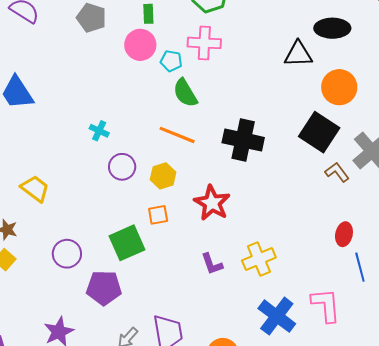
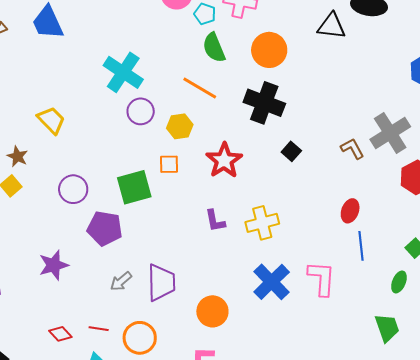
orange circle: (339, 87) -> (269, 50), moved
cyan cross: (99, 131) -> (123, 72), size x2.0
black square: (319, 132) -> (291, 151), moved, size x0.5

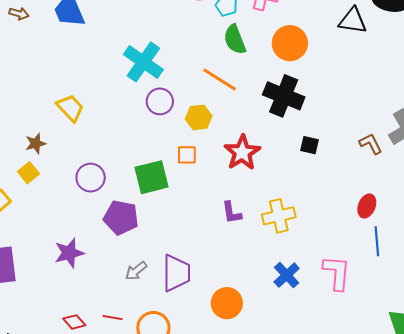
black square: (291, 151) -> (310, 145), turned -30
brown star: (17, 157) -> (36, 144), turned 30
blue cross: (272, 282) -> (287, 275), size x0.7

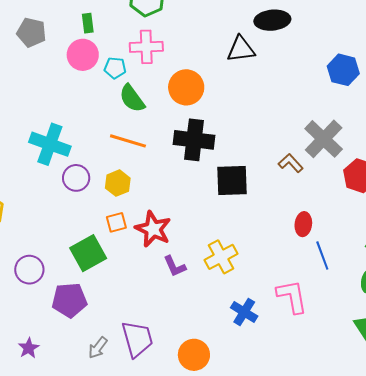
black square: (310, 145) -> (232, 181), size x1.8
red star: (242, 153) -> (153, 229), moved
purple star: (69, 253) -> (29, 348), size x0.7

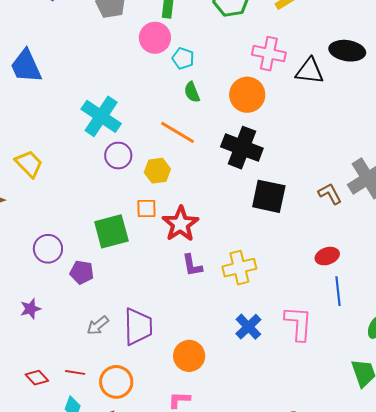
pink cross: (146, 47) -> (269, 54), moved
green semicircle: (132, 98) -> (192, 92), size x0.7
red ellipse: (303, 224) -> (327, 256), turned 50
purple circle: (29, 270) -> (48, 249), moved
purple pentagon: (69, 300) -> (82, 272), size x0.7

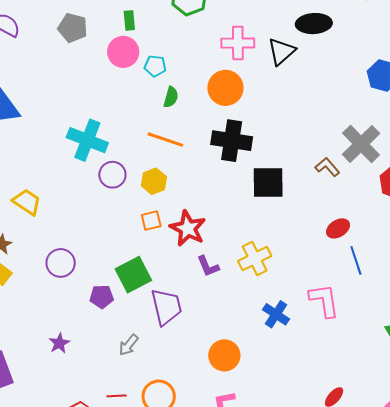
black triangle: (310, 71) -> (281, 51), turned -36
green semicircle: (192, 92) -> (171, 97), turned -130
green square: (111, 231) -> (133, 275), moved
purple circle: (48, 249) -> (61, 263), moved
purple trapezoid: (138, 327) -> (166, 307), moved

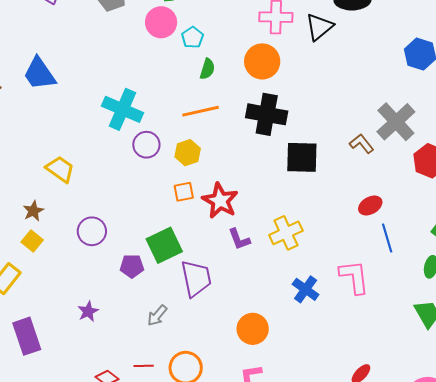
cyan pentagon: (155, 66) -> (192, 37), turned 30
orange line: (165, 140) -> (201, 111), turned -33

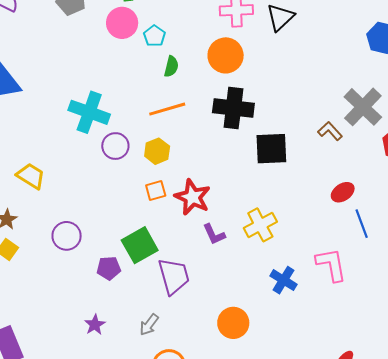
purple star: (88, 311) -> (95, 325), moved
gray arrow: (157, 315) -> (149, 325), moved

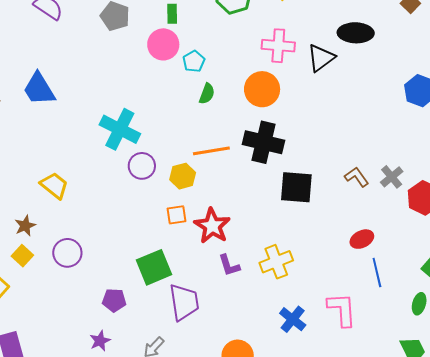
gray cross: (363, 107) -> (392, 177), moved, size x0.6
orange line: (167, 109) -> (211, 151), moved
purple circle: (67, 236) -> (67, 253), moved
purple pentagon: (109, 268) -> (114, 300), moved

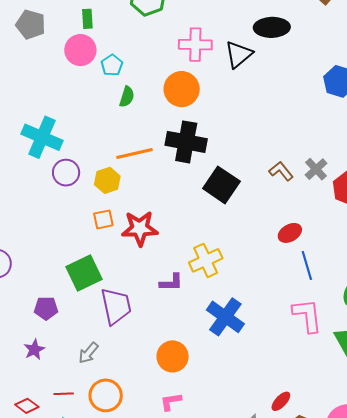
black square: (296, 187) -> (221, 185), turned 33
red star: (212, 226) -> (140, 228), turned -30
purple L-shape: (229, 265) -> (171, 282), moved, turned -70
pink L-shape: (342, 310) -> (307, 315), moved
blue cross: (293, 319) -> (225, 317), size x1.4

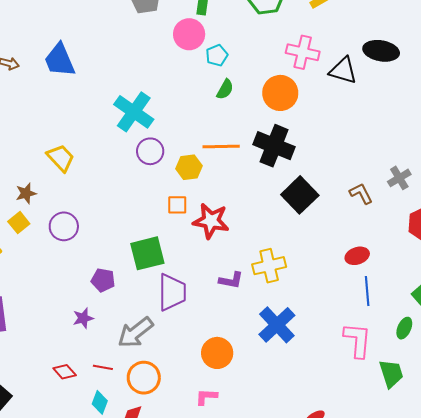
black triangle: (239, 54) -> (343, 71), turned 44
gray cross: (316, 169) -> (399, 178), moved
gray arrow: (88, 353) -> (135, 332), size x1.6

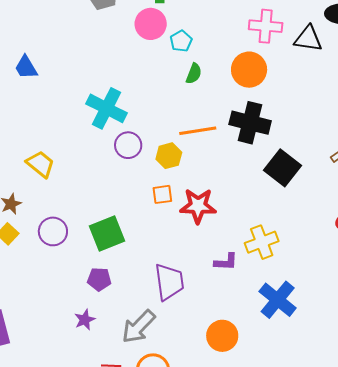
blue trapezoid: (60, 60) -> (26, 67), size x0.7
green square: (147, 253) -> (107, 233), moved

